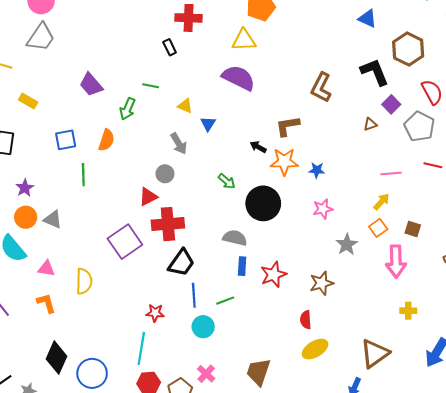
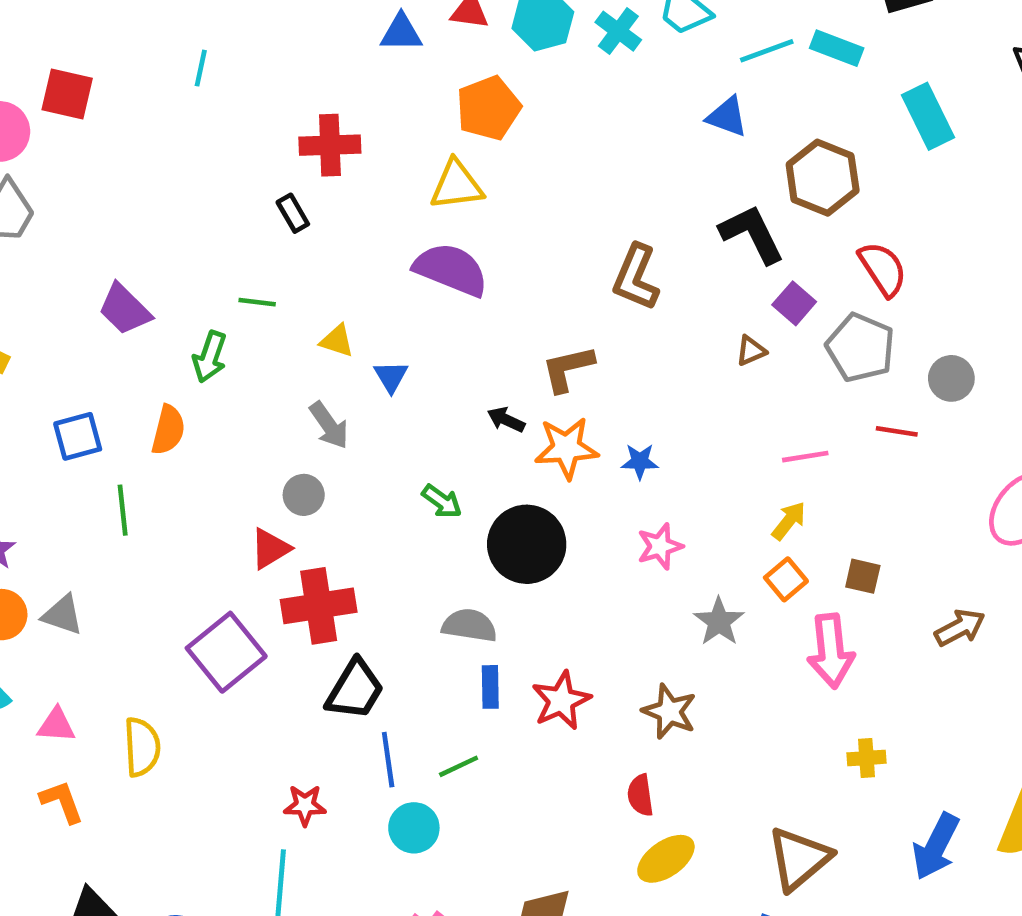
brown star: (322, 283) -> (669, 711), turned -30

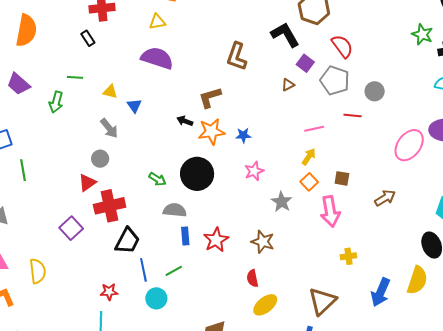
yellow triangle: (457, 185) -> (157, 22), size x0.7
orange semicircle: (168, 430) -> (26, 30), moved, size x1.5
green arrow: (442, 501) -> (157, 179), moved
purple square: (226, 652) -> (71, 228), size x0.7

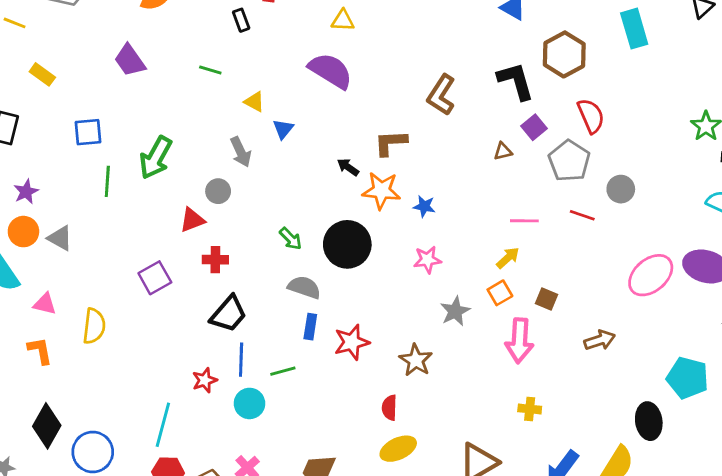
green arrow: (56, 102) -> (156, 158), moved, size x1.4
red cross: (110, 206) -> (215, 260), size x0.6
red star: (109, 292) -> (205, 380), moved, turned -30

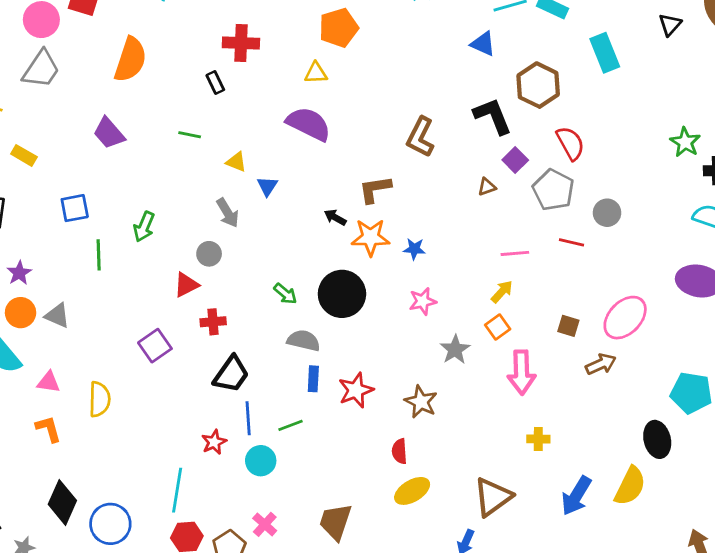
green arrow: (156, 158) -> (144, 227), size x0.7
pink ellipse: (651, 275) -> (625, 318), moved
brown square: (547, 299) -> (568, 326), moved

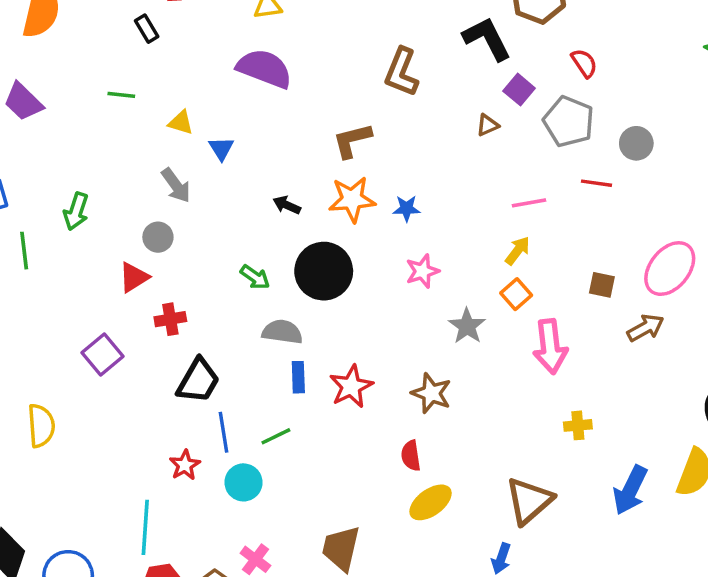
red semicircle: (570, 143) -> (584, 63), size x0.7
black arrow: (335, 217) -> (287, 205), moved

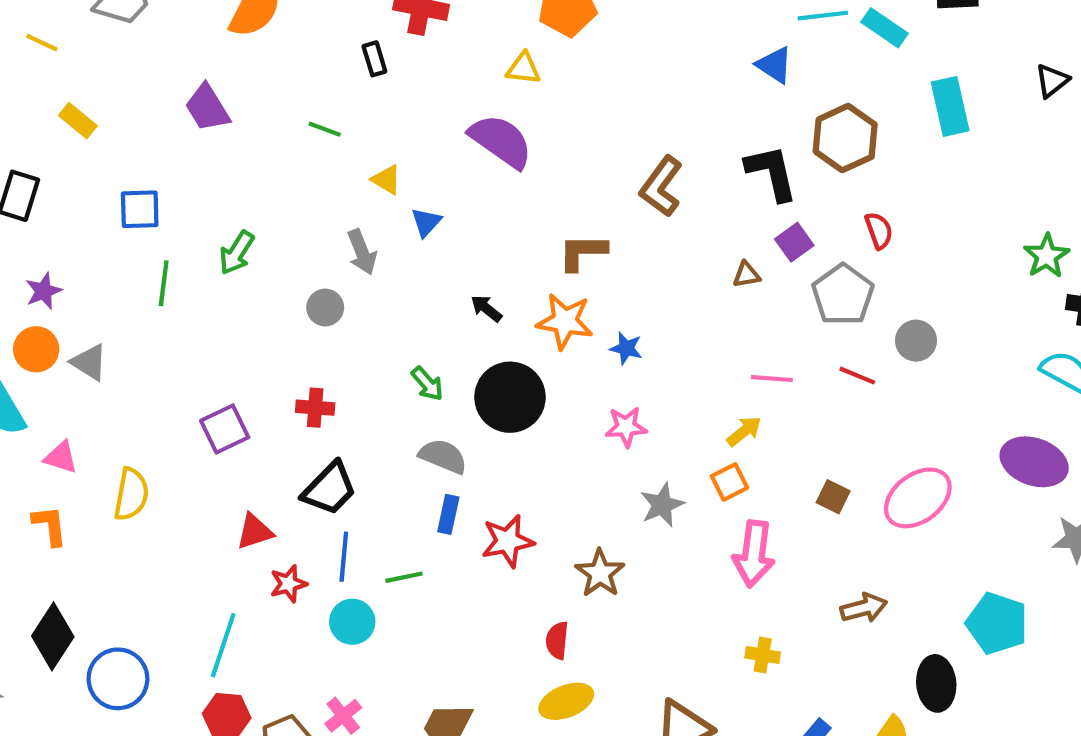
red triangle: (134, 277) -> (255, 531), moved
brown arrow: (646, 328) -> (864, 608), moved

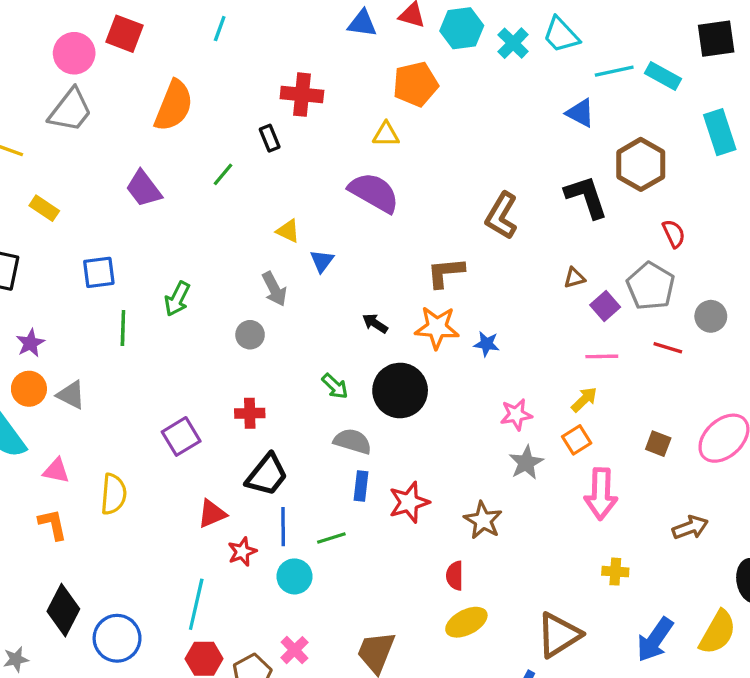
green line: (325, 129) -> (223, 174), moved, turned -65
purple square: (794, 242) -> (605, 306), moved
pink star: (626, 427) -> (516, 415), moved

